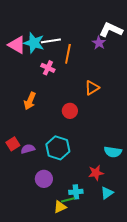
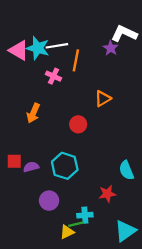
red square: (13, 144) -> (14, 161), turned 32
cyan semicircle: (113, 152) -> (126, 170), turned 60
cyan triangle: (107, 193) -> (125, 231), moved, size x1.5

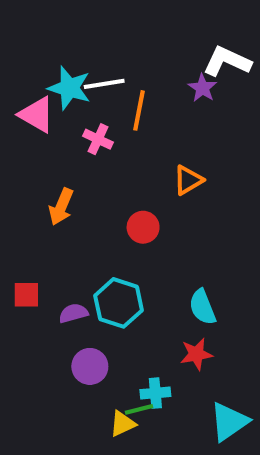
pink triangle: (19, 50) -> (37, 115), moved
purple semicircle: (31, 167) -> (73, 313), moved
cyan semicircle: (126, 170) -> (202, 307), moved

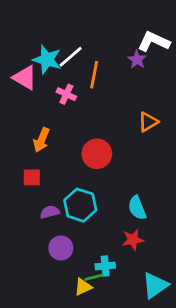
white line: (104, 84) -> (71, 57), turned -32
orange triangle: (188, 180) -> (148, 122), moved
red circle: (143, 227) -> (97, 154), size x1.4
red square: (26, 295) -> (32, 177), moved

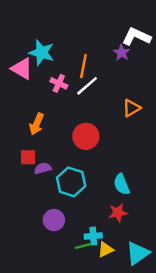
white line: (71, 57) -> (87, 86), moved
purple semicircle: (50, 212) -> (43, 168), moved
yellow triangle: (83, 287) -> (106, 250), moved

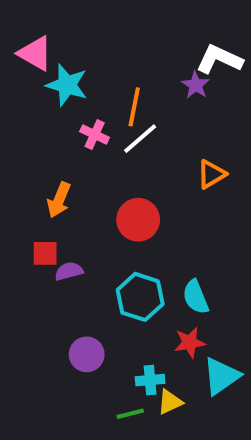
pink triangle: (22, 69) -> (35, 53), moved
cyan hexagon: (71, 182) -> (140, 297), moved
green line: (83, 246) -> (130, 414), moved
cyan triangle: (138, 253) -> (221, 376), moved

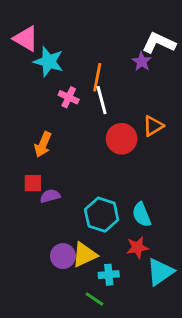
white line: (140, 139) -> (102, 100), turned -64
red circle: (138, 220) -> (122, 139), moved
yellow triangle: (170, 402) -> (84, 255), moved, size x1.4
green line: (130, 414) -> (94, 299), turned 48

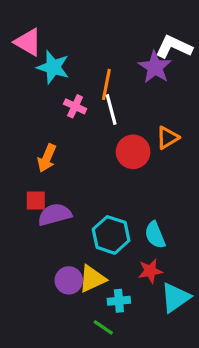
purple star: (142, 62) -> (155, 67), size x1.5
purple semicircle: (50, 196) -> (55, 215), size x1.5

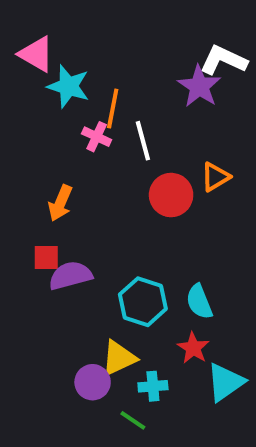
orange line: (106, 84) -> (113, 108), moved
red star: (150, 271) -> (193, 348), turned -30
purple circle: (69, 280) -> (93, 382), moved

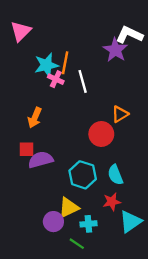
pink triangle: (36, 54) -> (21, 31), turned 45
cyan star: (68, 86) -> (46, 65), moved, turned -30
orange triangle: (215, 177) -> (120, 114), moved
red circle: (171, 195) -> (101, 134), moved
red star: (193, 348) -> (112, 202), turned 30

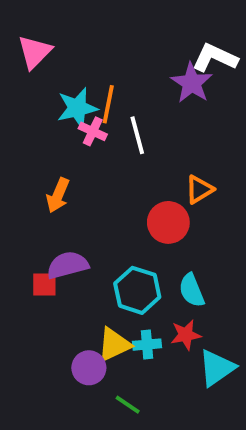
red square: (27, 149) -> (44, 284), moved
cyan cross: (88, 224) -> (147, 345), moved

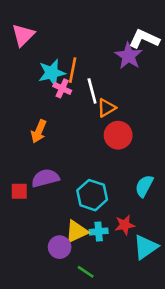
orange triangle: (199, 190) -> (106, 108), moved
red circle: (168, 222) -> (118, 135), moved
red square: (44, 284) -> (19, 191), moved
cyan semicircle: (192, 290) -> (144, 186), moved, turned 50

